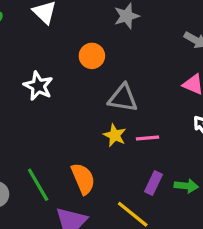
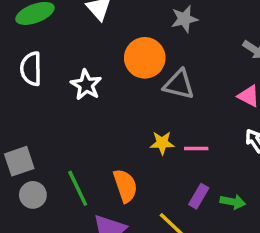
orange circle: (92, 56) -> (145, 58), size x1.5
gray triangle: (123, 98) -> (179, 84), moved
yellow star: (115, 135) -> (162, 143), turned -30

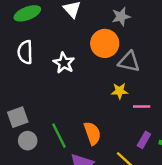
gray star: (184, 19) -> (121, 17), moved
yellow star: (162, 143) -> (120, 91), moved

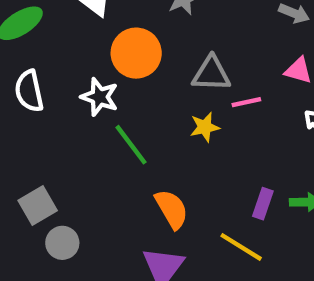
orange circle: (105, 43) -> (136, 53), moved
pink line: (142, 106) -> (246, 102), moved
green line: (59, 136) -> (131, 145), moved

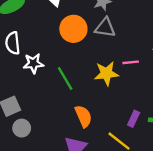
gray triangle: (211, 74) -> (105, 28), moved
white star: (99, 97) -> (33, 63), moved, turned -30
yellow star: (205, 127) -> (106, 73), size x1.5

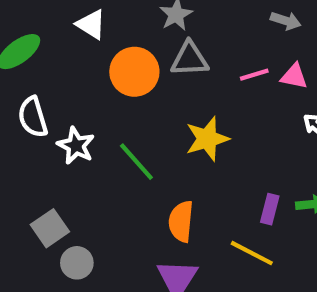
pink line: (131, 62) -> (254, 75), moved
white star: (33, 63) -> (76, 146), turned -30
orange semicircle: (83, 116) -> (181, 221), turned -140

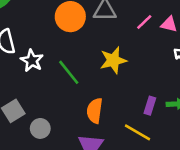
pink line: (254, 75) -> (144, 22), turned -30
gray circle: (77, 263) -> (40, 128), moved

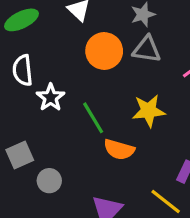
orange semicircle: (95, 111) -> (119, 150), moved, turned -90

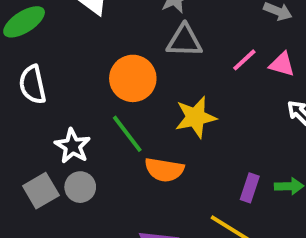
orange circle: (104, 51) -> (133, 78), moved
white star: (51, 97) -> (73, 146), moved
gray circle: (49, 181) -> (80, 187), moved

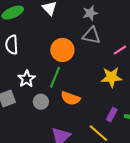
yellow star: (196, 117) -> (111, 77), moved
green line: (127, 134) -> (55, 77), turned 50
gray circle: (80, 187) -> (41, 102), moved

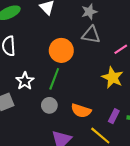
yellow star: (111, 77) -> (113, 78), turned 30
orange semicircle: (71, 98) -> (81, 111), moved
gray circle: (41, 102) -> (49, 105), moved

